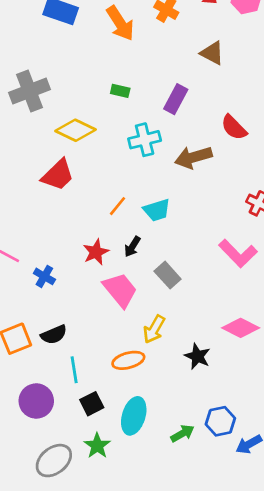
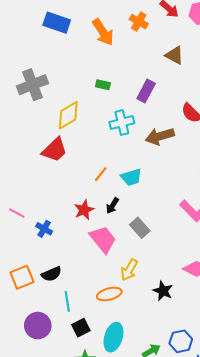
yellow diamond: (76, 130) -> (68, 115), turned -56

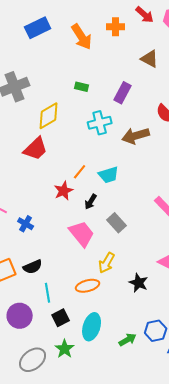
orange cross: (139, 22) -> (116, 27), turned -30
blue rectangle: (57, 23) -> (38, 28), turned -45
red star: (84, 210) -> (64, 191), moved

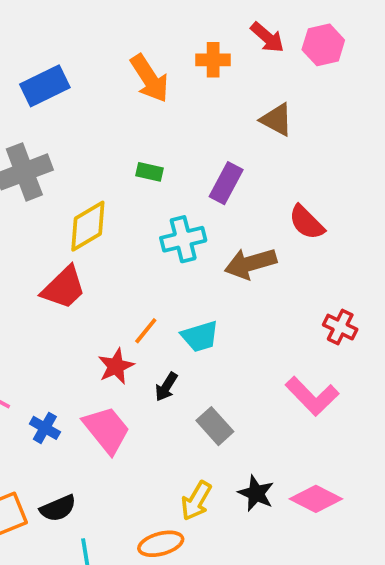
blue rectangle: (38, 28) -> (45, 86), moved
pink trapezoid: (82, 234) -> (107, 430), moved
black star: (139, 283) -> (256, 493), moved

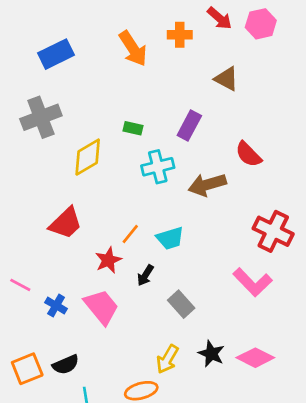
green rectangle: (150, 172) -> (133, 128), moved
red trapezoid: (64, 288) -> (66, 223), moved
red cross: (340, 327) -> (273, 231), size x1.6

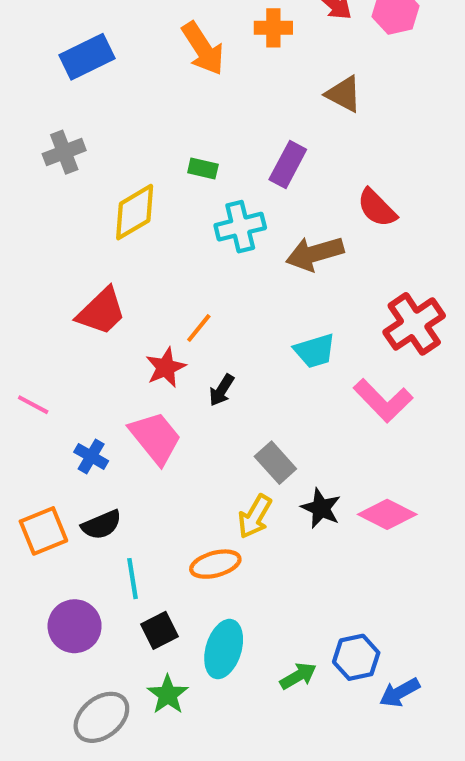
gray cross: (41, 117) -> (64, 152), size x0.7
red cross: (273, 231) -> (414, 324), turned 30
cyan trapezoid: (170, 238) -> (315, 351), moved
gray rectangle: (181, 304) -> (275, 463), moved
blue cross: (56, 306) -> (91, 456), moved

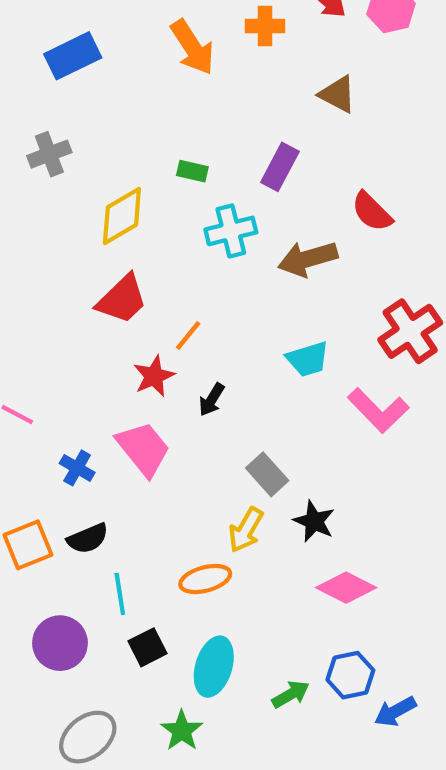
red trapezoid: (101, 311) -> (122, 299), moved
pink diamond: (387, 514) -> (346, 588), moved
green star: (168, 695) -> (182, 731), moved

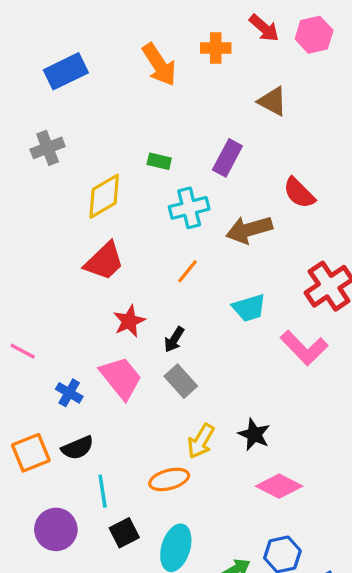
orange line: (188, 336) -> (187, 271), moved
gray rectangle: (267, 474) -> (181, 381), moved

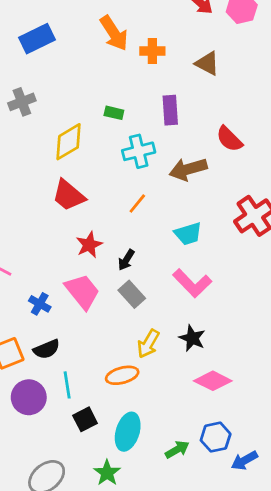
orange cross: (216, 48) -> (152, 51), moved
purple rectangle: (227, 158) -> (170, 110), turned -32
red trapezoid: (104, 261) -> (69, 195), turned 84
pink L-shape: (304, 348) -> (192, 283), moved
purple circle: (56, 529) -> (29, 397), moved

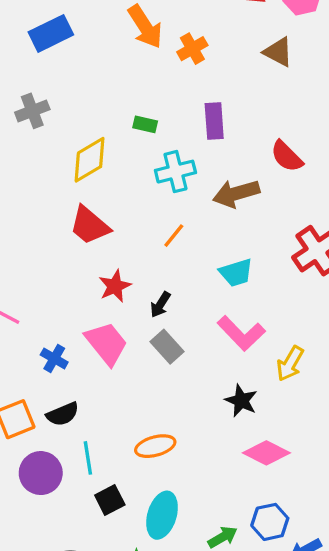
orange cross: (152, 51) -> (192, 49), turned -30
brown triangle: (207, 63) -> (278, 52), moved
yellow arrow: (148, 344) -> (290, 364), moved

